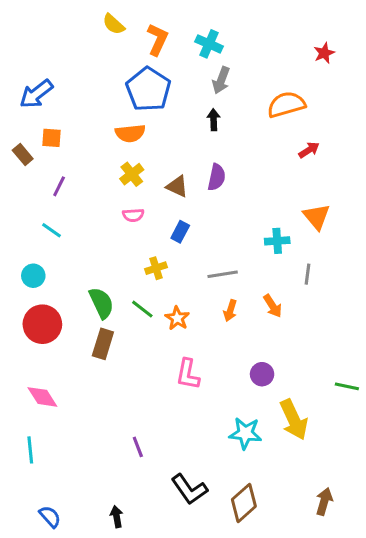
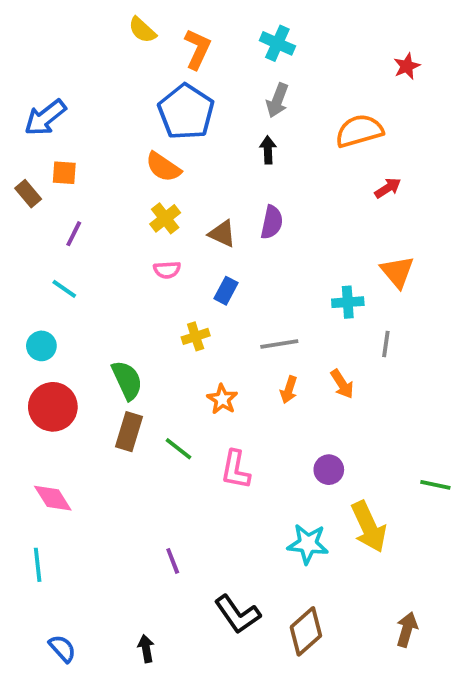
cyan cross: (209, 44) -> (277, 43), moved
orange semicircle: (130, 133) -> (163, 167), turned 40
green line: (142, 309) -> (178, 449), moved

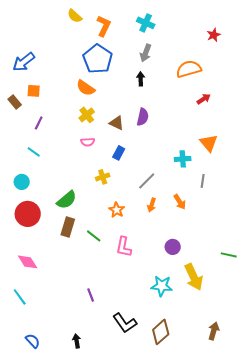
gray line: (279, 344) -> (147, 181), turned -36
green semicircle: (127, 380) -> (67, 200), turned 75
cyan line: (38, 565) -> (20, 297), turned -30

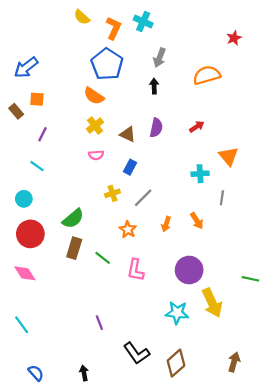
cyan cross: (146, 23) -> (143, 21), moved
red arrow: (204, 99) -> (197, 127), moved
gray line: (147, 181) -> (143, 198), moved
purple circle: (173, 247) -> (189, 270), size x1.6
pink diamond: (28, 262) -> (25, 273), moved

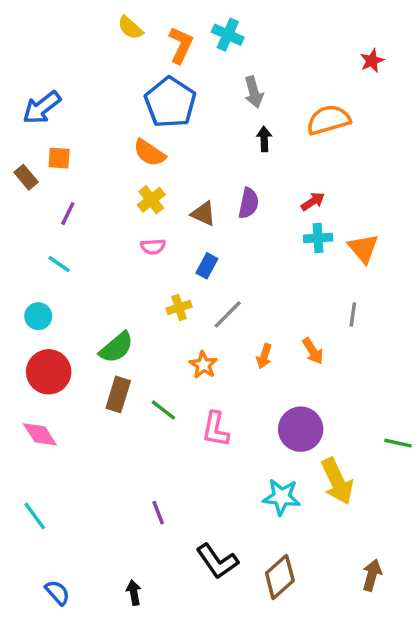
gray arrow: (160, 58) -> (254, 92), turned -36
black arrow: (154, 86) -> (264, 139), moved
cyan cross: (200, 174) -> (318, 238), moved

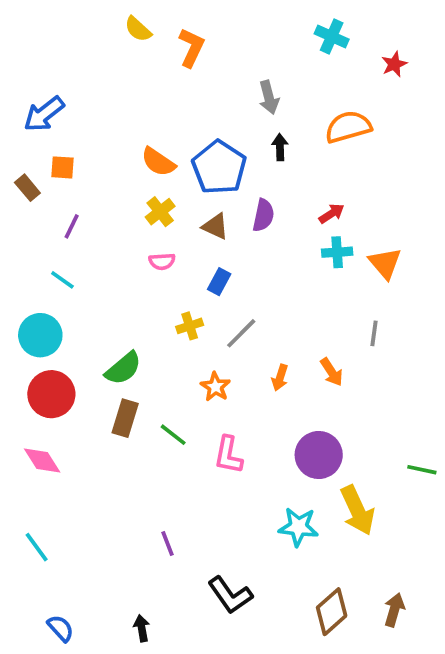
cyan cross: (228, 35) -> (332, 37), moved
blue pentagon: (170, 102) -> (219, 167), moved
cyan circle: (38, 316) -> (40, 335), size x1.5
brown diamond: (280, 577) -> (332, 612), moved

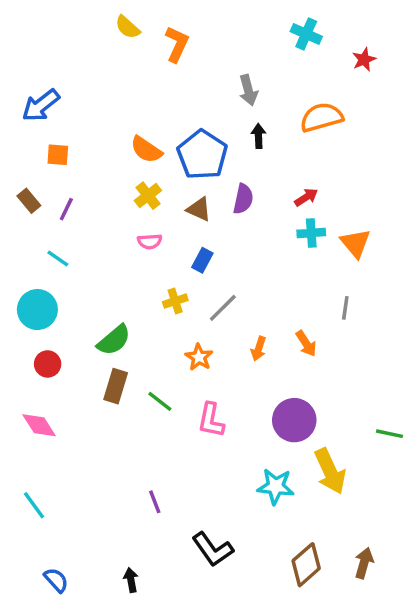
brown rectangle: (27, 188) -> (29, 201), moved
red circle: (51, 394) -> (48, 364), size x0.6

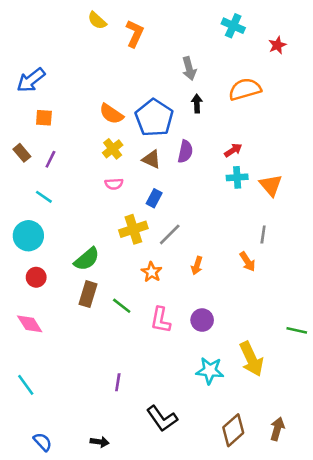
yellow cross: (175, 301) -> (133, 229), size x1.5
orange arrow: (306, 344) -> (247, 262), moved
purple circle: (294, 420) -> (202, 320), moved, size x0.7
purple line: (155, 502) -> (118, 382), turned 30
black arrow: (131, 580) -> (100, 442), turned 108

